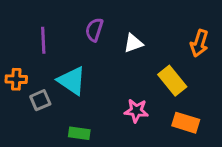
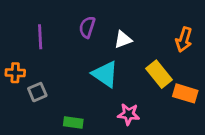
cyan triangle: (72, 81) -> (105, 74), moved
pink star: (136, 111) -> (129, 114), moved
orange rectangle: (186, 123) -> (185, 93), moved

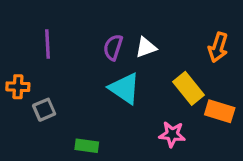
purple semicircle: (87, 27) -> (113, 47), moved
pink star: (129, 114) -> (172, 134), moved

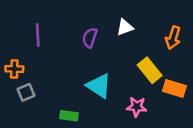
white triangle: (146, 47) -> (125, 27), moved
cyan triangle: (125, 88) -> (99, 86), moved
gray square: (44, 110) -> (26, 92), moved

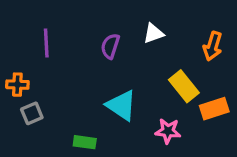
orange rectangle: (174, 88) -> (214, 109), turned -35

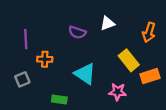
purple line: (46, 43) -> (26, 39), moved
purple semicircle: (110, 46) -> (77, 32), turned -90
orange cross: (17, 85) -> (45, 59), moved

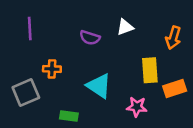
purple line: (26, 39) -> (30, 28), moved
yellow rectangle: (129, 60) -> (150, 70), turned 35
gray square: (22, 79) -> (26, 92), size x1.5

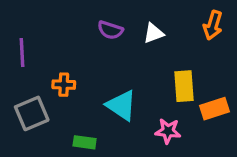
purple line: (30, 28) -> (22, 53), moved
purple semicircle: (90, 38) -> (110, 30), moved
orange arrow: (173, 38) -> (213, 25), moved

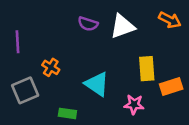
orange arrow: (213, 25) -> (170, 20), turned -80
white triangle: (154, 33) -> (122, 26), size x1.5
orange cross: (64, 85) -> (51, 67), turned 30

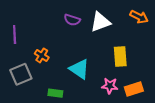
orange rectangle: (171, 87) -> (134, 89), moved

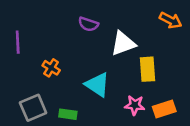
white triangle: (100, 22) -> (123, 43), moved
gray square: (21, 74) -> (33, 108), moved

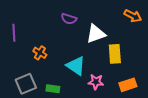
pink star: (135, 105) -> (96, 82), moved

